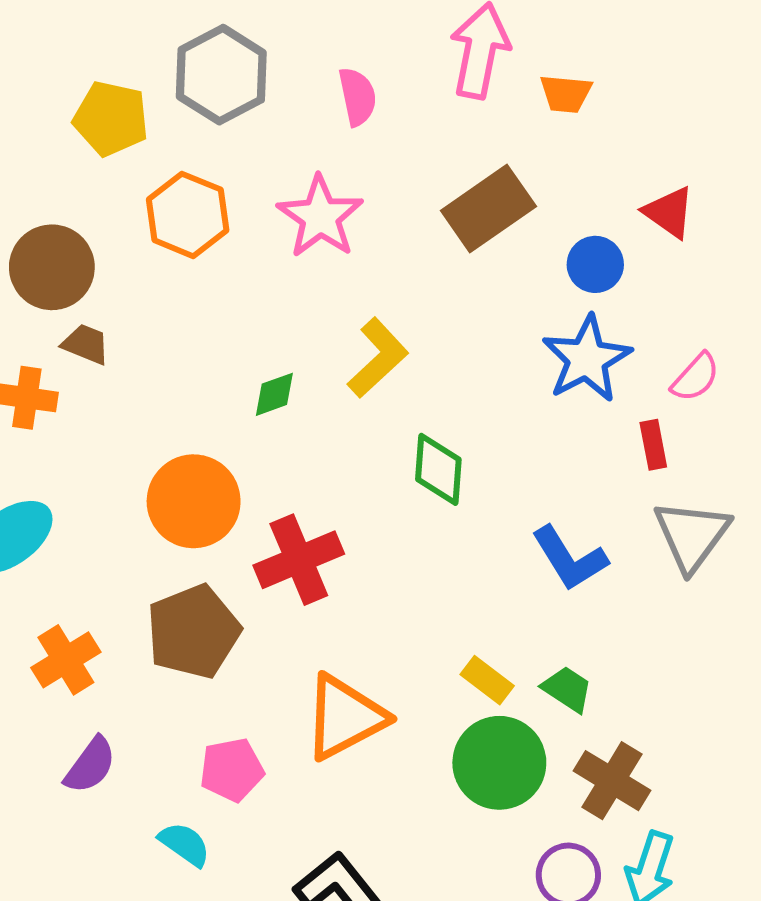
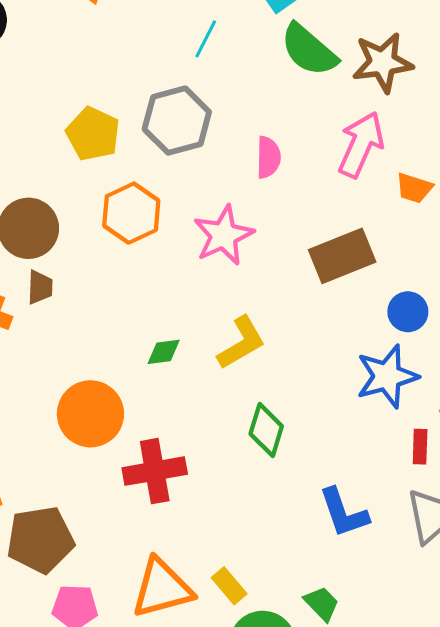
brown trapezoid: (86, 344) -> (40, 287), turned 57
brown pentagon: (193, 632) -> (40, 540), moved
yellow rectangle: (487, 680) -> (229, 586), moved

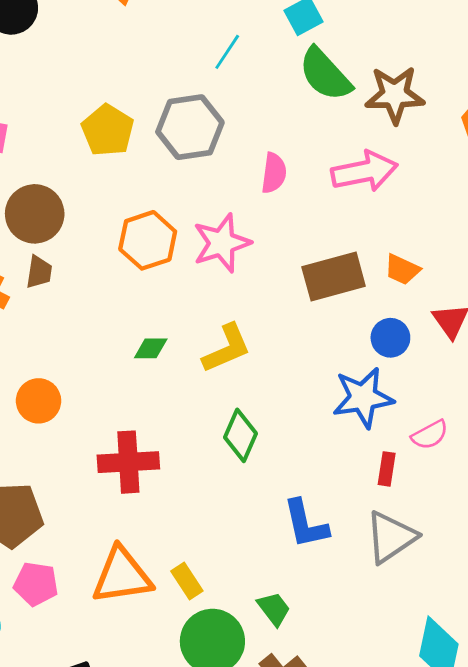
pink arrow: (361, 144) -> (364, 171), turned 48
orange trapezoid: (414, 188) -> (402, 270), moved
orange hexagon: (131, 213) -> (148, 240), moved
orange circle: (90, 414) -> (39, 401), moved, size x0.7

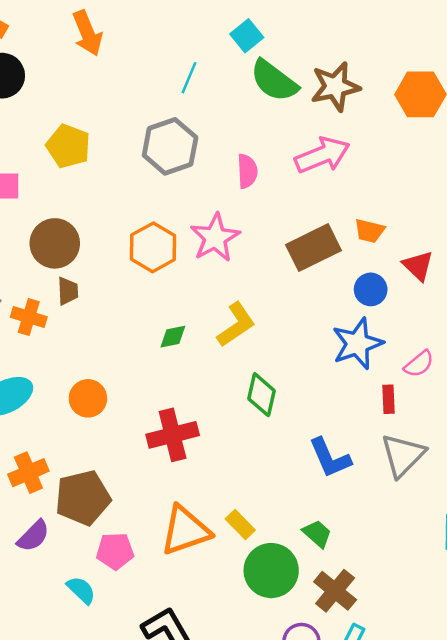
yellow pentagon: (108, 130) -> (68, 146), moved

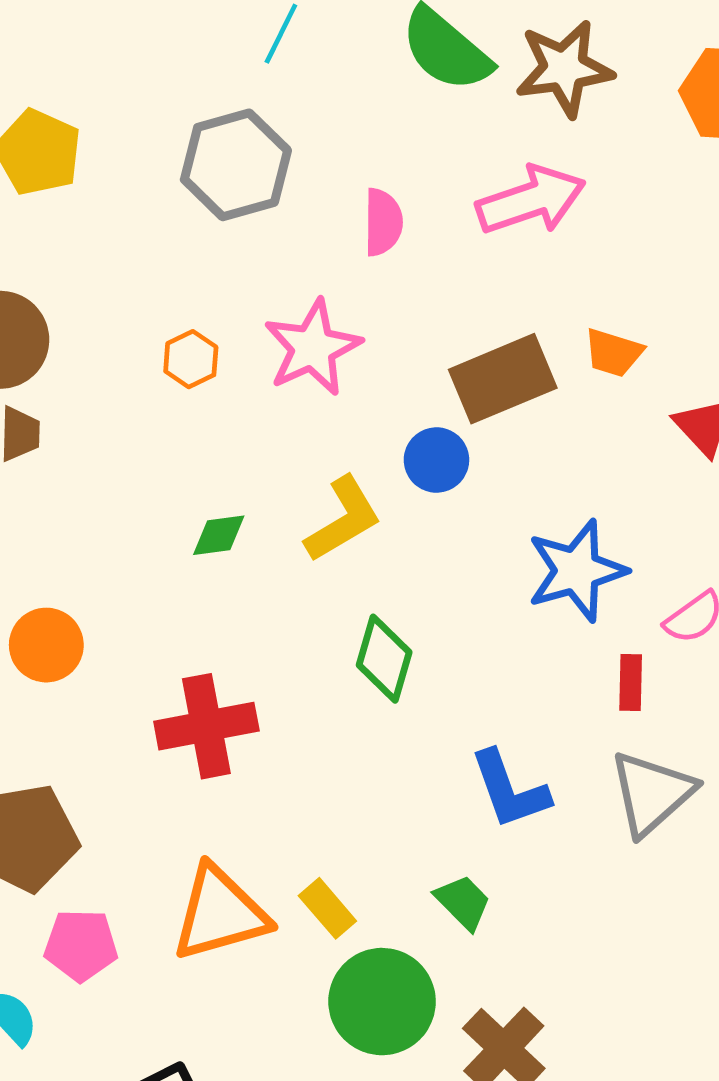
orange hexagon: (153, 247) -> (191, 359), size x0.6
blue circle: (371, 289) -> (436, 460), moved
green trapezoid: (317, 534) -> (463, 902), moved

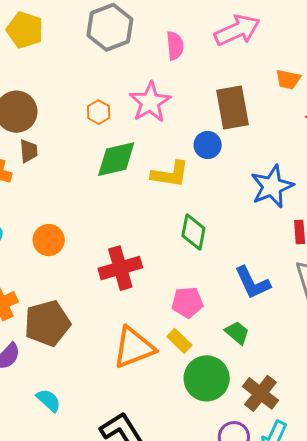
orange trapezoid: (613, 353) -> (288, 79), moved
brown rectangle: (503, 379) -> (233, 108), turned -72
yellow L-shape: (343, 519) -> (170, 174), turned 45
green diamond: (219, 535) -> (116, 159), moved, size x1.8
pink pentagon: (81, 945) -> (187, 302), moved

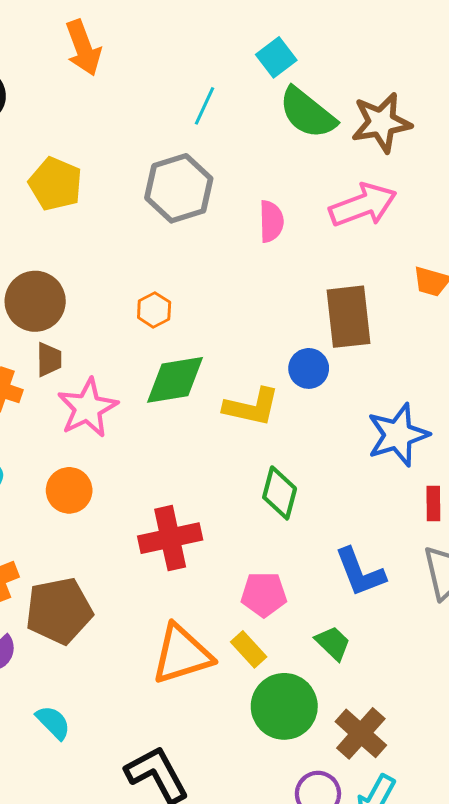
pink star: (150, 102) -> (88, 408), moved

